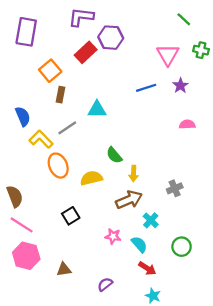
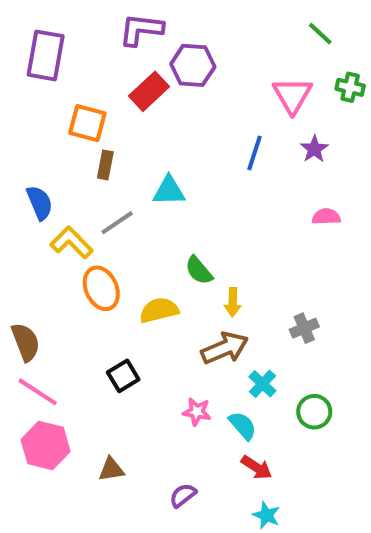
orange square: (50, 71) -> (87, 123), turned -35
blue line: (146, 88) -> (255, 153), turned -54
green circle: (182, 247) -> (314, 412), moved

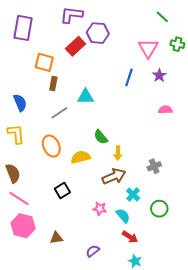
yellow L-shape: (71, 243) -> (16, 134), moved, turned 40

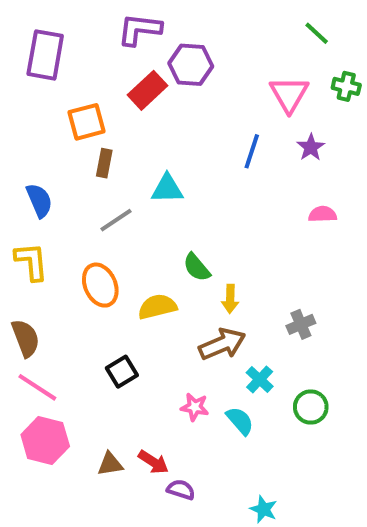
orange square: (44, 62) -> (87, 122), turned -30
red arrow: (130, 237) -> (153, 462), moved
purple semicircle: (93, 251) -> (181, 490), turned 56

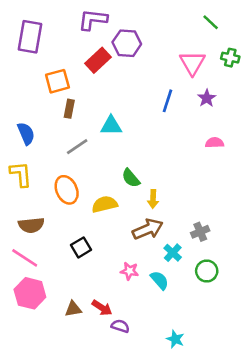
gray cross: (301, 324) -> (200, 232), moved
brown semicircle: (26, 338) -> (31, 225), moved, turned 105

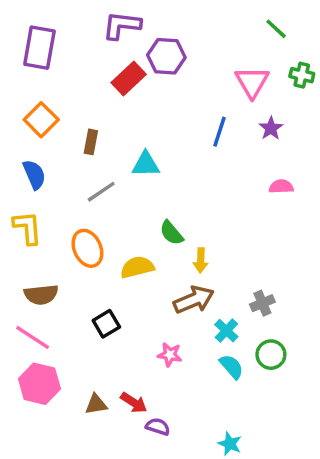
orange square: (57, 81) -> (41, 120), moved, turned -30
cyan semicircle: (160, 280) -> (231, 367), moved

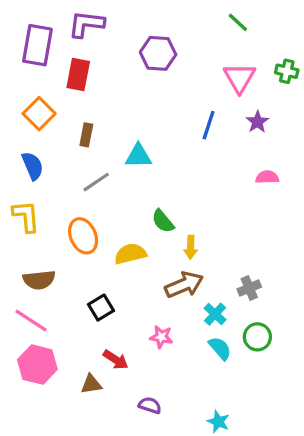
purple L-shape: (122, 25) -> (86, 24), moved
green line: (276, 29) -> (238, 22), moved
red rectangle: (129, 79) -> (78, 75), moved, turned -36
red arrow: (134, 403) -> (116, 360), moved

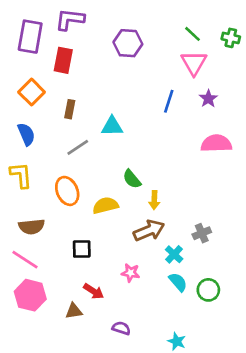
green line: (238, 22) -> (193, 34), moved
green cross: (287, 71) -> (231, 38), moved
pink semicircle: (267, 177) -> (216, 143), size x1.6
black square: (101, 308) -> (82, 249), turned 30
green circle: (257, 337) -> (208, 290), moved

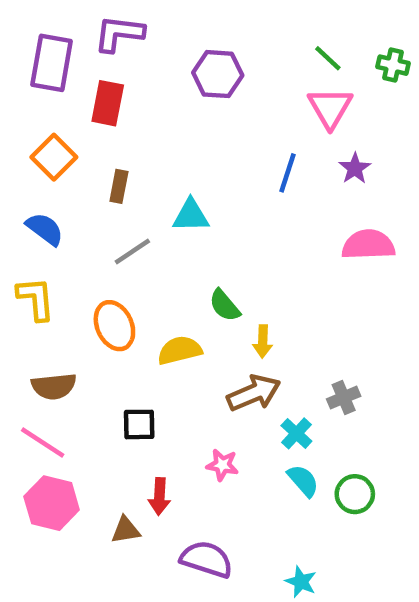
blue semicircle: (26, 134) -> (45, 229), turned -30
red arrow: (94, 291) -> (159, 496), turned 60
purple semicircle: (121, 328) -> (207, 559), size x1.6

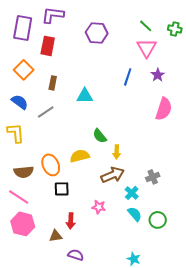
pink semicircle: (368, 245) -> (164, 109), turned 110
gray line: (132, 251) -> (46, 112), moved
orange ellipse: (114, 326) -> (51, 165), moved
purple semicircle: (207, 559) -> (76, 255), moved, size x0.7

